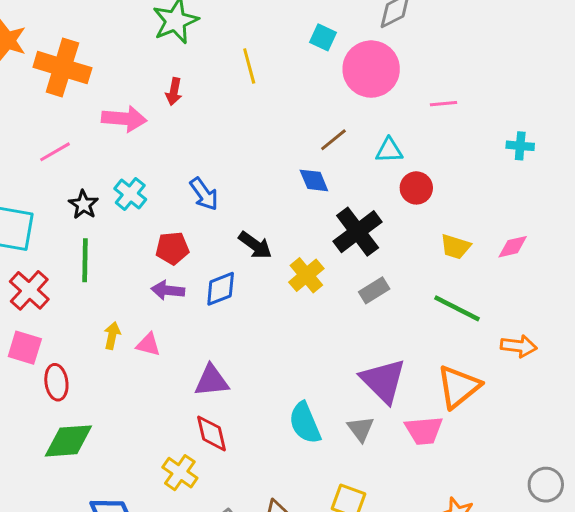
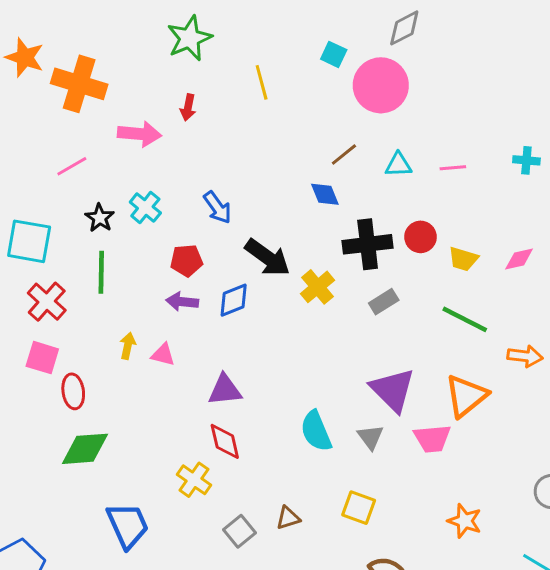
pink line: (443, 104) -> (453, 168), moved
red circle: (416, 188) -> (421, 237), moved
black cross: (358, 232) -> (368, 244), turned 30
black arrow: (255, 245) -> (267, 258), size x1.4

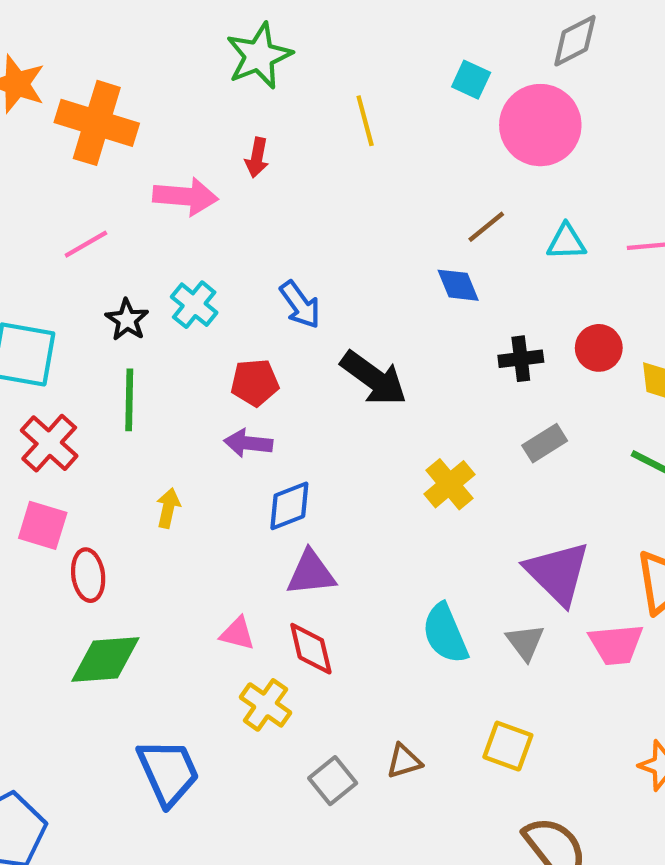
black cross: (368, 244) -> (521, 359), size x0.6
yellow cross: (317, 287) -> (449, 484), moved
blue diamond: (234, 300) -> (289, 506), moved
pink triangle: (163, 355) -> (237, 634), moved

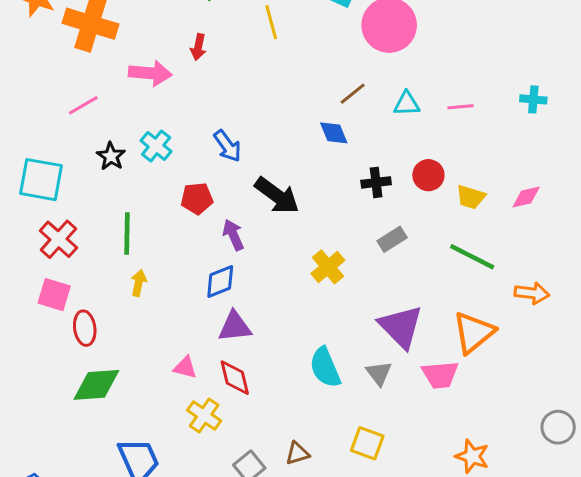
green line: (129, 400) -> (127, 233), moved
purple arrow: (248, 443) -> (233, 235), moved, turned 60

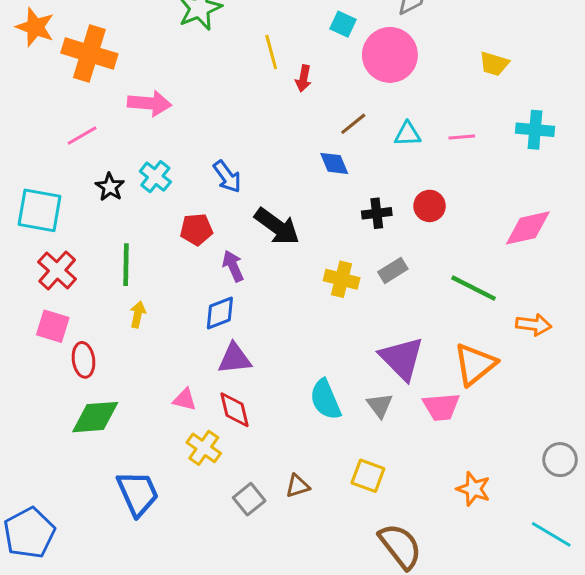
red arrow: (198, 47) -> (303, 78), moved
cyan cross: (533, 99) -> (535, 130), size x1.4
yellow trapezoid: (471, 197) -> (494, 64), moved
pink diamond: (526, 197) -> (528, 228), size x1.6
yellow cross: (328, 267) -> (342, 279), moved, turned -36

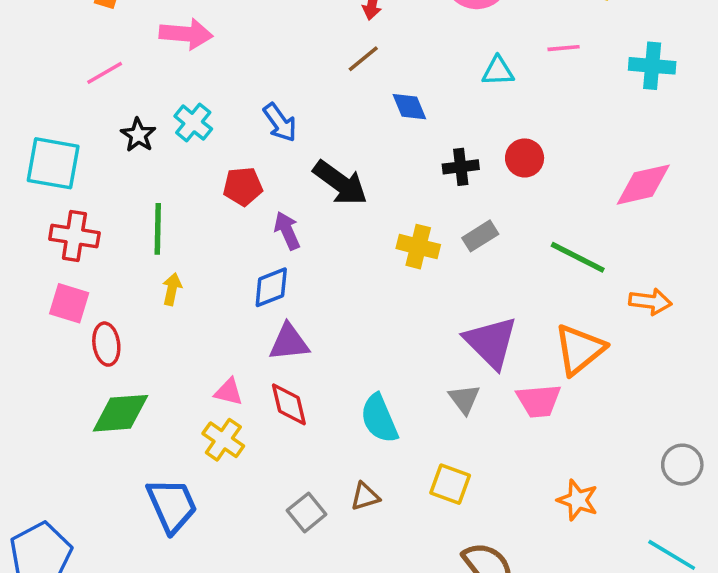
brown line: (353, 124) -> (363, 59), moved
pink line: (462, 137) -> (564, 48), moved
red cross: (57, 270) -> (74, 236), turned -33
cyan semicircle: (325, 399) -> (379, 418), moved
yellow cross: (204, 448) -> (223, 440), moved

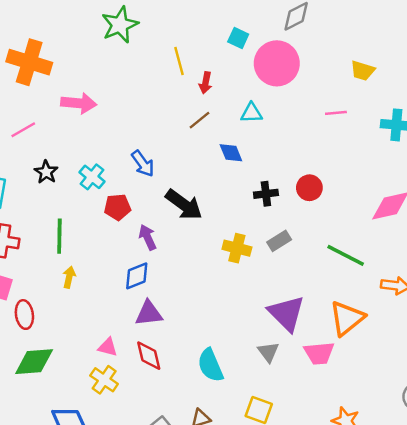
cyan triangle: (498, 71) -> (251, 113), moved
cyan cross: (193, 123) -> (92, 177), moved

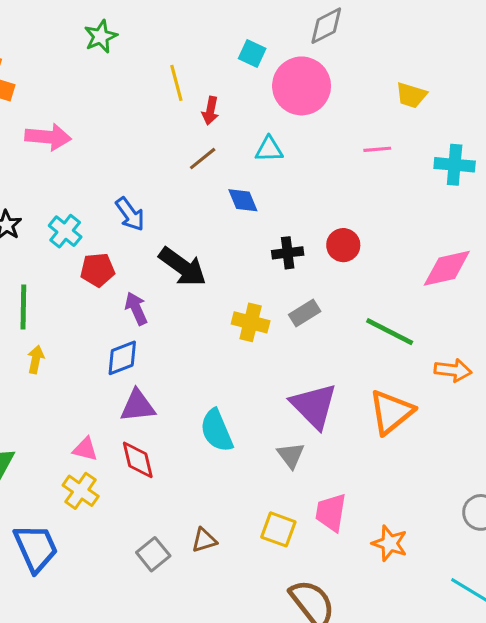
green star: (120, 25) -> (101, 36), size x0.7
pink trapezoid: (319, 353) -> (331, 512), moved, turned 104
cyan semicircle: (210, 365) -> (217, 431), moved

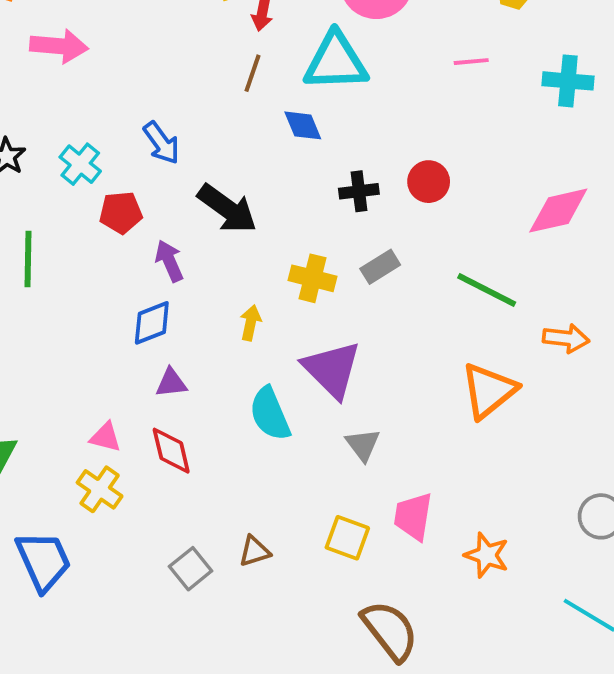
cyan triangle: (269, 149) -> (336, 62), size x1.8
brown line: (203, 159) -> (252, 73), turned -32
yellow arrow: (36, 359) -> (251, 323), moved
purple triangle: (138, 406) -> (171, 383), size x0.7
purple triangle: (314, 406) -> (332, 369), moved

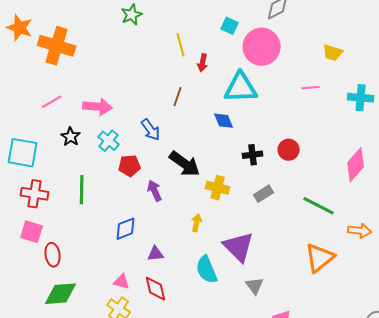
pink arrow: (59, 46) -> (98, 107), moved
brown line: (252, 73) -> (178, 97), moved
pink diamond: (558, 211) -> (356, 165), turned -36
yellow cross: (312, 278) -> (218, 188), moved
blue diamond: (152, 323) -> (126, 229), moved

